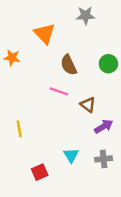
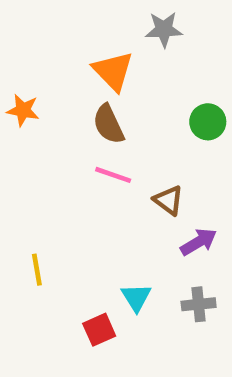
orange triangle: (45, 34) -> (113, 71), moved
brown semicircle: (69, 65) -> (108, 124), moved
yellow line: (19, 129) -> (37, 270), moved
red square: (40, 172) -> (99, 330), moved

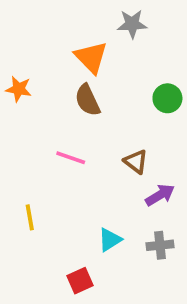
pink line: (113, 175) -> (71, 158), moved
cyan triangle: (136, 297) -> (110, 240), turned 30
red square: (99, 330) -> (80, 281), moved

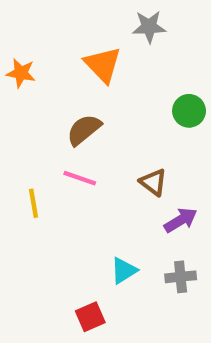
orange star: (19, 89) -> (21, 73), moved
brown semicircle: (87, 100) -> (84, 130), moved, turned 76
yellow line: (30, 217) -> (34, 203), moved

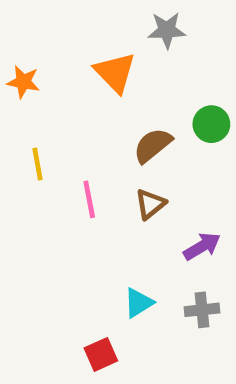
brown semicircle: (84, 130) -> (153, 145), moved
pink line: (80, 178) -> (89, 199), turned 60
brown triangle: (153, 182) -> (150, 204), moved, turned 44
yellow line: (34, 203) -> (37, 164), moved

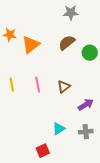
orange triangle: (115, 72) -> (31, 45), moved, turned 36
brown semicircle: (153, 145) -> (67, 43), moved
yellow line: (37, 164) -> (12, 85), moved

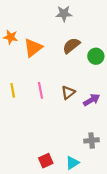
gray star: (71, 13) -> (64, 14), moved
purple arrow: (86, 105) -> (92, 100), moved
cyan triangle: (59, 129) -> (72, 163), moved

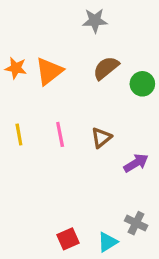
orange star: (11, 37) -> (16, 68), moved
purple arrow: (92, 100) -> (136, 163), moved
gray cross: (92, 140) -> (136, 223), moved, turned 32

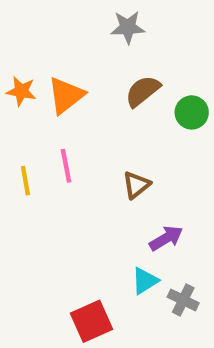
pink line: (60, 134) -> (66, 166), moved
purple arrow: (136, 163) -> (166, 238), moved
red square: (68, 239) -> (92, 321), size x1.4
cyan triangle: (108, 242) -> (145, 281), moved

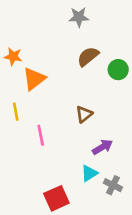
orange triangle: (66, 95) -> (34, 79), moved
pink line: (66, 166) -> (41, 135), moved

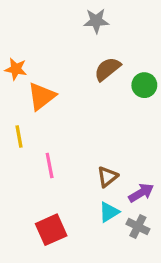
brown triangle: (84, 114) -> (107, 177), moved
purple arrow: (102, 147) -> (141, 193), moved
red square: (56, 198) -> (51, 230), moved

